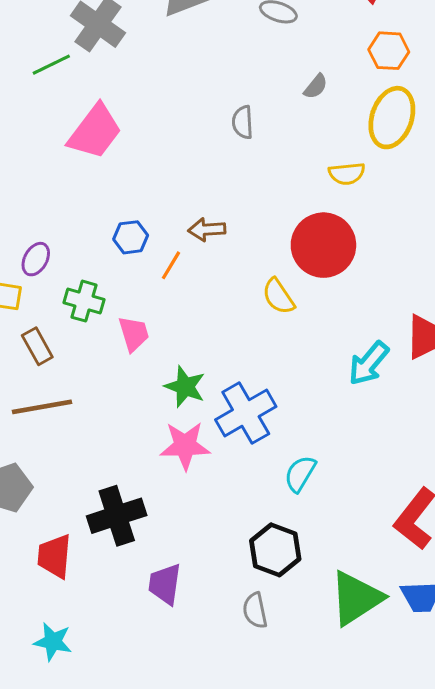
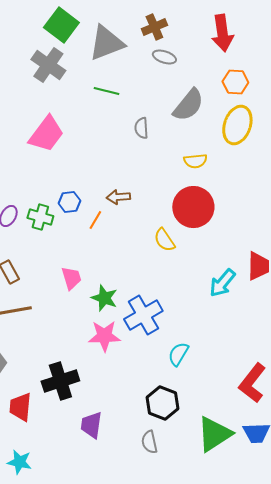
green line: (51, 65) -> (106, 91), moved, turned 40
gray semicircle: (316, 86) -> (188, 105), size x2.0
yellow semicircle: (347, 174) -> (195, 161), moved
green cross: (84, 301) -> (40, 217), moved
pink trapezoid: (134, 334) -> (71, 278), moved

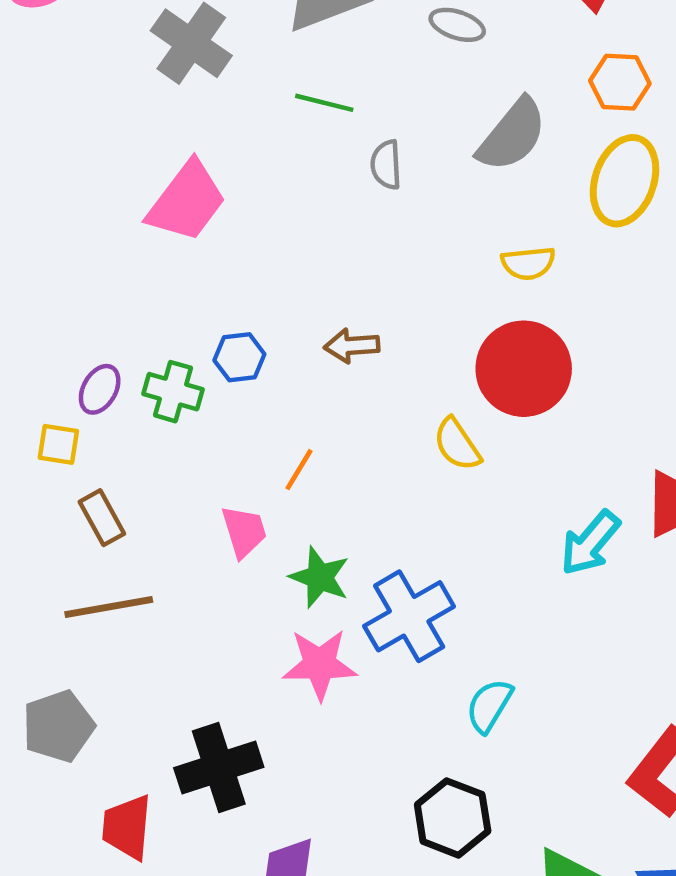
gray semicircle: (141, 128) -> (386, 165), moved
orange line: (95, 220) -> (299, 470), moved

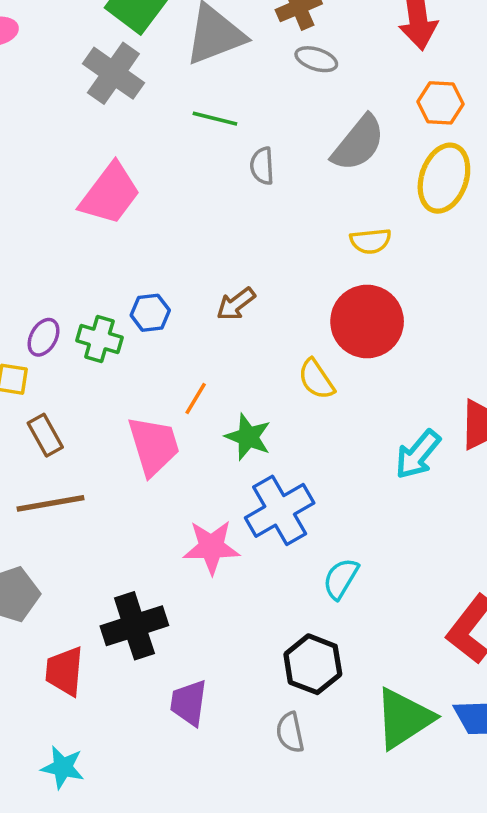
brown arrow: (352, 346) -> (236, 304), turned -33
pink trapezoid: (244, 531) -> (154, 446), size x1.5
green star: (320, 577) -> (248, 437), moved

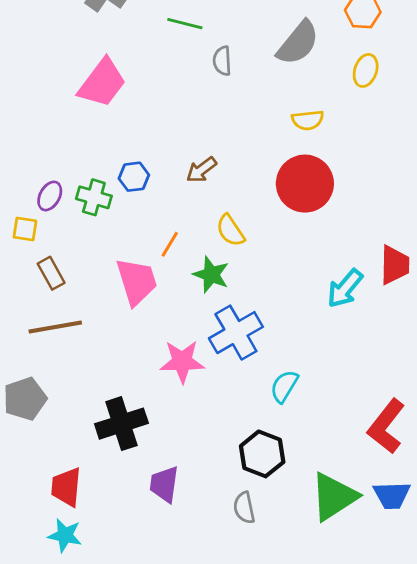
yellow ellipse: (444, 178) -> (366, 70), size x0.6
yellow semicircle: (316, 379) -> (230, 230), moved
red trapezoid: (65, 671) -> (66, 487), moved

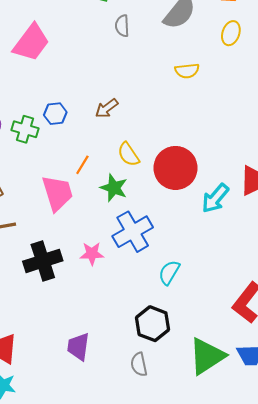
red circle: (305, 184) -> (175, 168), moved
pink star: (182, 362) -> (92, 254), size x0.7
black cross: (121, 424) -> (43, 261), moved

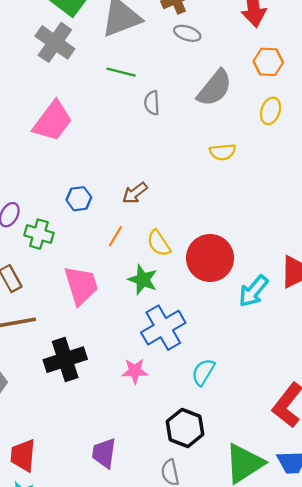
green cross: (25, 129) -> (39, 234), moved
orange line: (82, 165) -> (115, 236), moved
pink star: (92, 254) -> (135, 371), moved

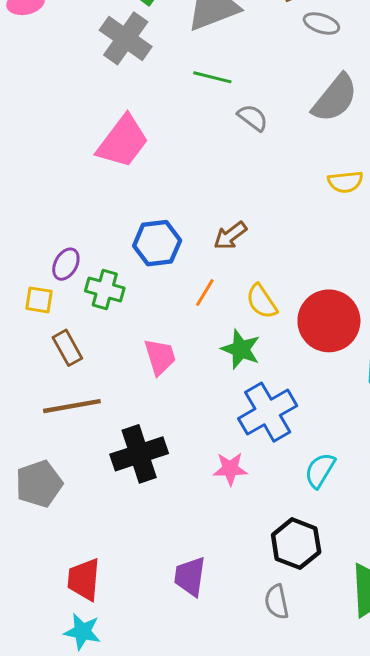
gray ellipse: (187, 33) -> (321, 23), moved
gray semicircle: (152, 103) -> (253, 118), turned 130
blue hexagon: (79, 199) -> (157, 243), size x1.4
pink trapezoid: (81, 285) -> (160, 357), size x0.7

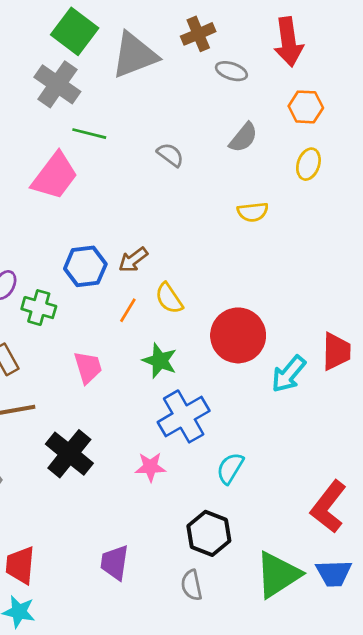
green line: (212, 77) -> (89, 134), moved
gray semicircle: (335, 98) -> (243, 138), size x0.7
brown arrow: (230, 236) -> (133, 260), moved
yellow semicircle: (262, 301) -> (169, 298), moved
black cross: (139, 454) -> (69, 454), turned -33

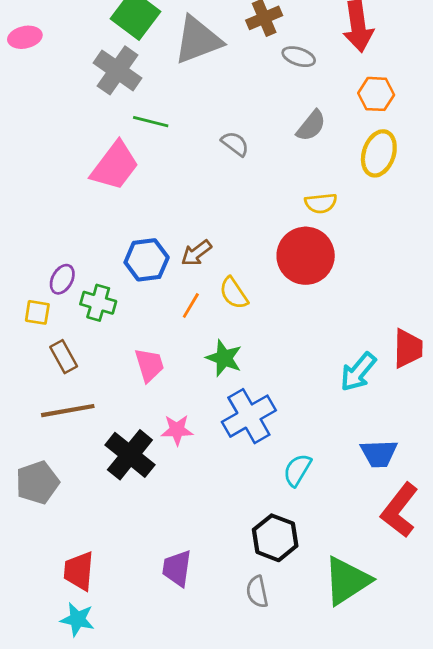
yellow ellipse: (308, 164) -> (379, 153), size x1.4
red circle: (238, 335) -> (306, 256), moved
pink star: (150, 467) -> (177, 430), moved
blue trapezoid: (334, 573) -> (379, 453), moved

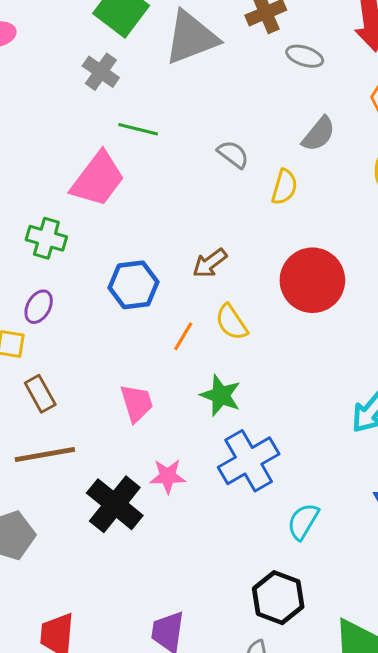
gray cross: (118, 70) -> (101, 72), size x0.7
yellow semicircle: (321, 203) -> (284, 187), moved, turned -68
brown arrow: (196, 253) -> (210, 263), moved
green cross: (98, 303) -> (46, 238), moved

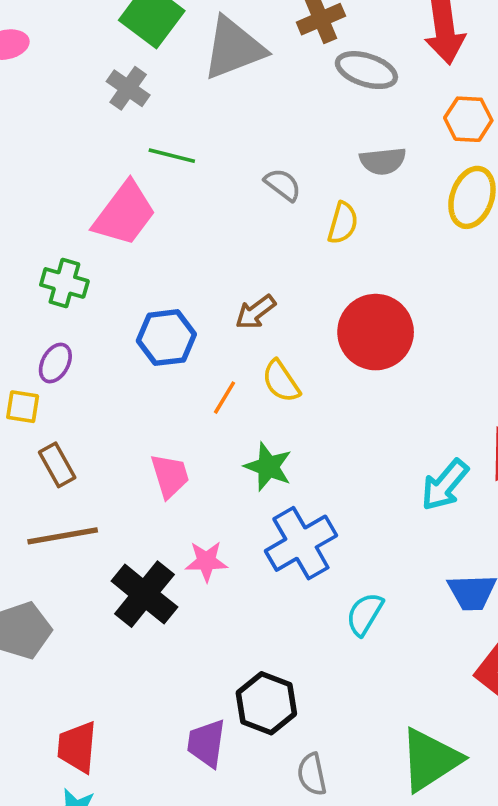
gray ellipse: (305, 56) -> (366, 70), size x1.4
gray semicircle: (319, 134) -> (383, 161), turned 45
black hexagon: (278, 598) -> (266, 703), moved

